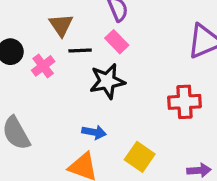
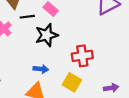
red cross: (185, 102) -> (82, 56), moved

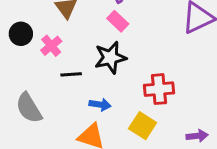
black line: (27, 17) -> (71, 74), moved

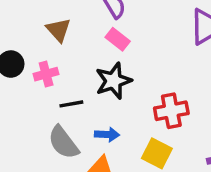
pink cross: (51, 46) -> (46, 74), turned 30
gray semicircle: (29, 108) -> (63, 142), moved

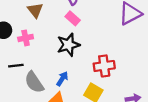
black line: (71, 104) -> (16, 66), moved
blue arrow: (107, 135) -> (62, 79), turned -64

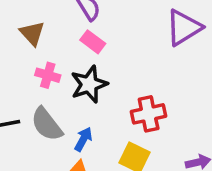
pink cross: (26, 38) -> (48, 75), moved, turned 32
gray semicircle: (34, 82) -> (47, 124), moved

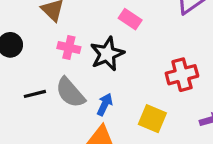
pink rectangle: (93, 42) -> (130, 19), moved
red cross: (149, 114) -> (182, 75), moved

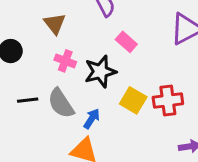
yellow square: (152, 119) -> (133, 100), moved

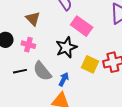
pink rectangle: (126, 42) -> (82, 26), size x1.5
pink cross: (65, 61) -> (28, 45), moved

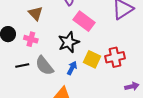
blue arrow: (64, 79) -> (72, 68), moved

